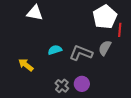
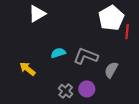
white triangle: (35, 13) -> (37, 14), turned -42
gray semicircle: (105, 48) -> (111, 70), moved

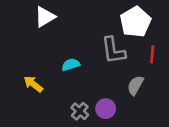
red line: (127, 32) -> (152, 54), moved
gray L-shape: (86, 56) -> (113, 50), moved, turned -120

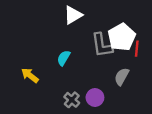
white triangle: (45, 17) -> (73, 15), moved
white pentagon: (135, 22) -> (122, 37), moved
cyan semicircle: (71, 65) -> (64, 58), turned -42

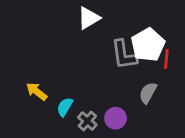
cyan semicircle: (64, 58) -> (65, 107), moved

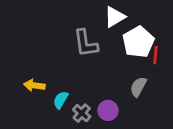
white triangle: (89, 18) -> (115, 17), moved
gray L-shape: (124, 55) -> (86, 43), moved
yellow arrow: (37, 91) -> (34, 85), turned -30

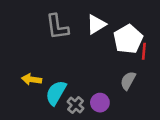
white triangle: (115, 17) -> (96, 24), moved
gray L-shape: (86, 43) -> (57, 27), moved
cyan semicircle: (61, 100) -> (56, 93), size x1.5

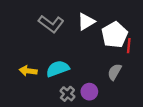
gray L-shape: (57, 27) -> (51, 24), turned -45
cyan semicircle: (56, 93) -> (58, 69), moved, turned 40

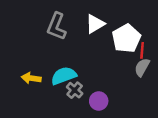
gray L-shape: (51, 24) -> (57, 26), turned 75
gray semicircle: (115, 72) -> (142, 67), moved
gray cross: (67, 94) -> (75, 90), moved

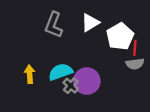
gray semicircle: (142, 67) -> (135, 64), turned -126
yellow arrow: (31, 78) -> (30, 74), turned 78
purple circle: (99, 101) -> (87, 81), moved, size x1.5

